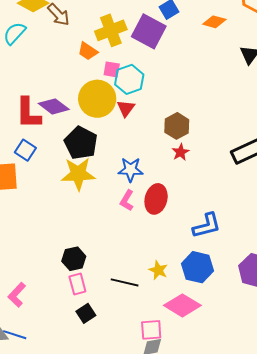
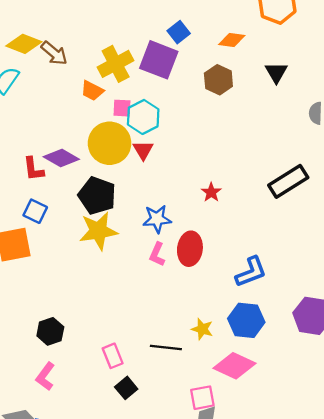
red L-shape: (28, 113) -> (34, 169), size x0.7
brown hexagon: (177, 126) -> (218, 80), moved
black hexagon: (74, 259) -> (50, 331), moved

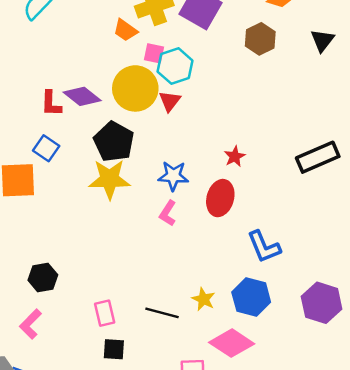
red ellipse: (190, 249) -> (220, 198), moved
blue L-shape: (251, 272) -> (264, 247), turned 80
black square: (126, 388) -> (114, 349), turned 35

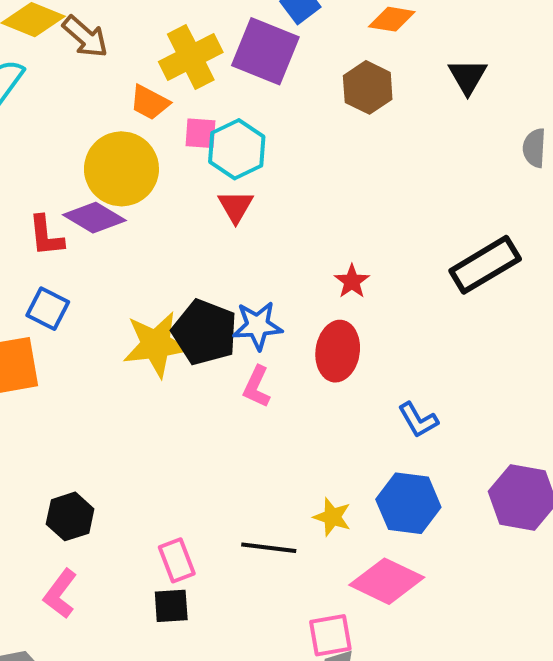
yellow circle: (135, 88) -> (121, 169), moved
black pentagon: (114, 142) -> (205, 332), moved
blue L-shape: (264, 247) -> (418, 420), size x0.7
black square: (114, 349) -> (171, 606), moved

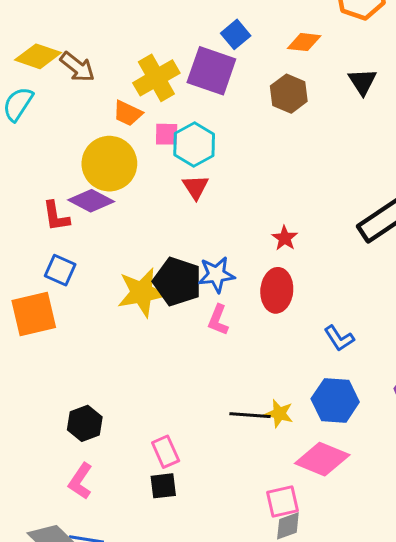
black line: (269, 548) -> (250, 415), moved

